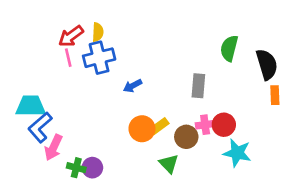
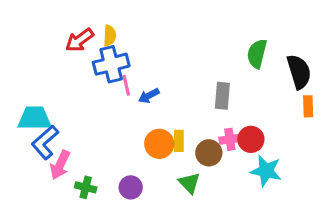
pink line: (68, 58) -> (126, 85), moved
yellow rectangle: (159, 126) -> (179, 141), turned -54
purple circle: (92, 168) -> (131, 187), moved

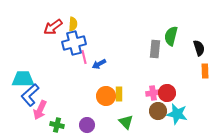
black semicircle: (299, 72) -> (199, 48), size x0.7
gray rectangle: (222, 96) -> (155, 49), moved
brown circle: (209, 153) -> (158, 111), moved

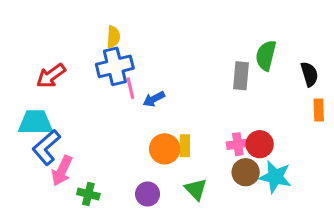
red arrow: (53, 27) -> (51, 76), moved
purple circle: (87, 125) -> (148, 194), moved

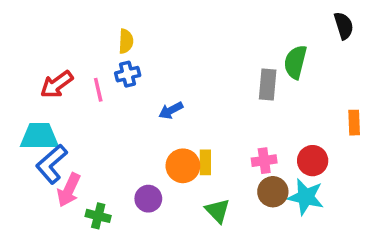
blue cross: (115, 66) -> (128, 74), size x0.6
black semicircle: (309, 74) -> (344, 26), moved
pink line: (130, 88) -> (98, 90), moved
red circle: (260, 144) -> (313, 161), moved
purple circle: (148, 194) -> (148, 199), moved

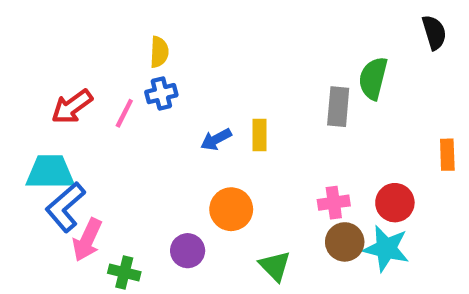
pink line: (98, 90) -> (124, 113), turned 40
yellow rectangle: (205, 162) -> (260, 135), moved

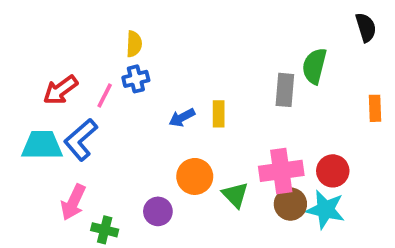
orange rectangle: (447, 155) -> (375, 108), moved
pink cross: (334, 203) -> (281, 171), size x1.6
blue L-shape: (65, 207) -> (81, 140), moved
green triangle: (275, 266) -> (235, 195), moved

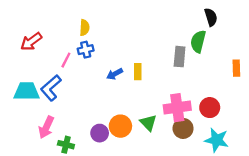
black semicircle: (366, 27) -> (211, 17), moved
red arrow: (60, 90) -> (31, 41), moved
orange circle: (195, 176) -> (120, 126), moved
cyan star: (325, 210) -> (217, 140), moved

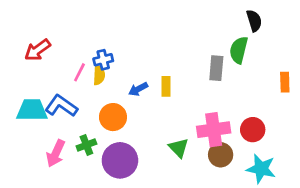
yellow semicircle: (85, 28) -> (99, 75), moved
blue L-shape: (51, 88) -> (61, 106), turned 76
orange circle: (120, 126) -> (113, 117), moved
purple circle: (100, 133) -> (120, 160), size x1.6
green cross: (66, 145) -> (86, 145), moved, turned -35

